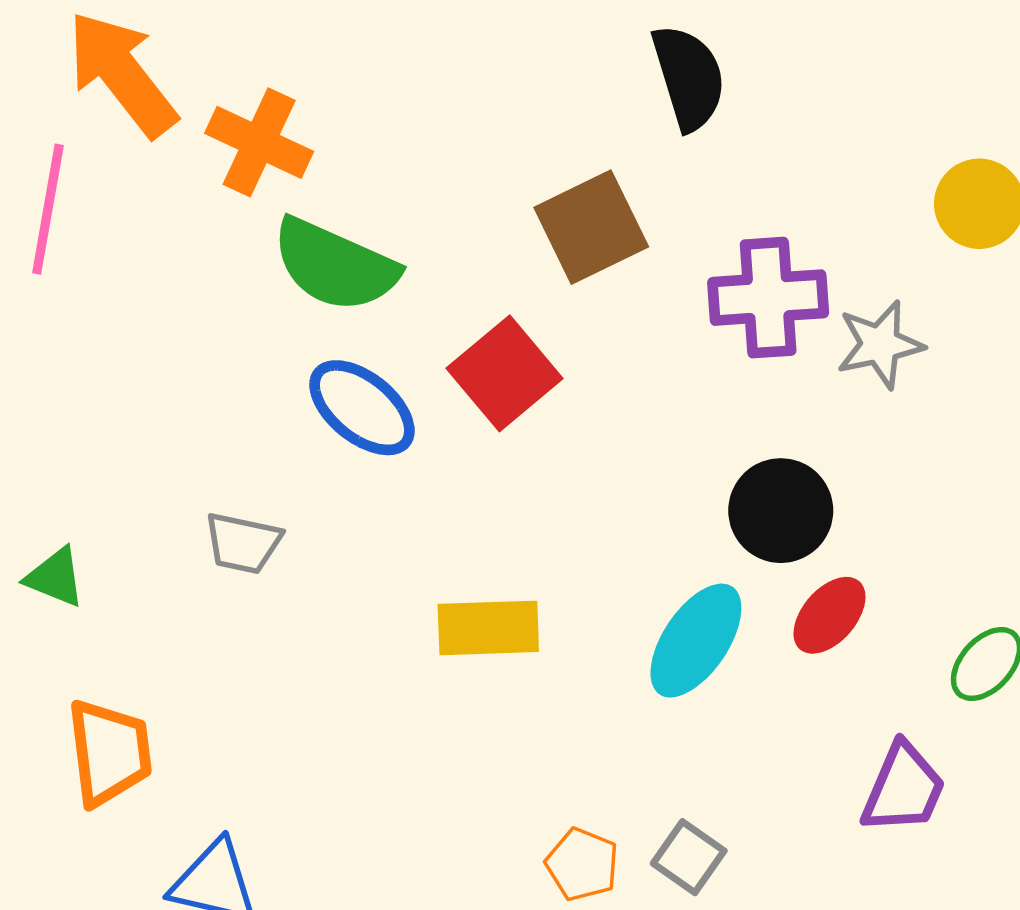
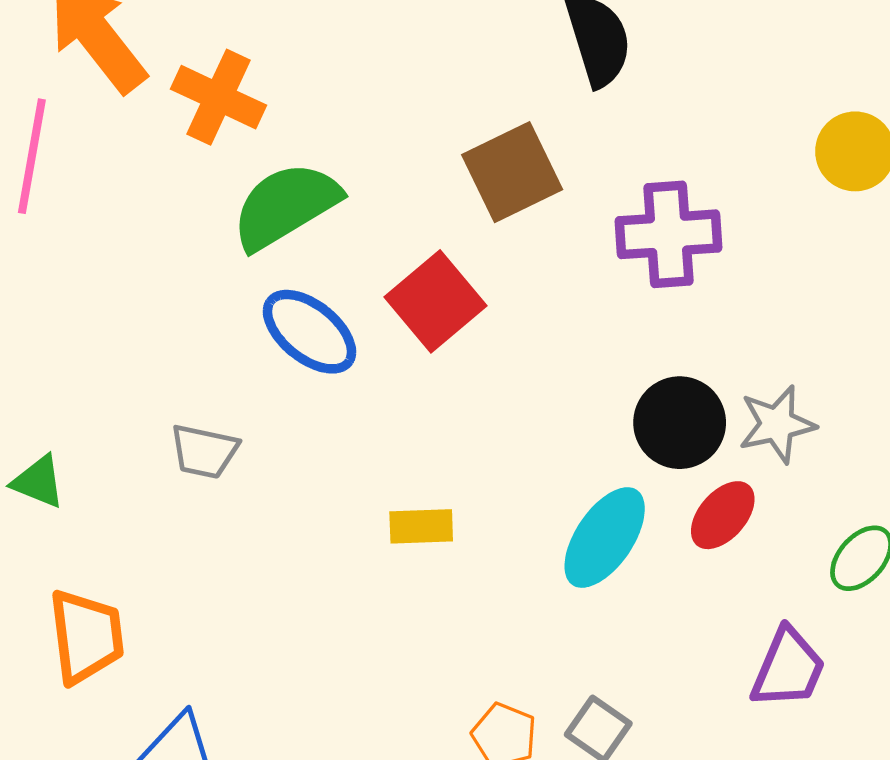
green semicircle: (335, 265) -> (286, 206), turned 125
gray star: (880, 345) -> (777, 424), moved
yellow rectangle: (488, 628) -> (421, 526), size x0.7

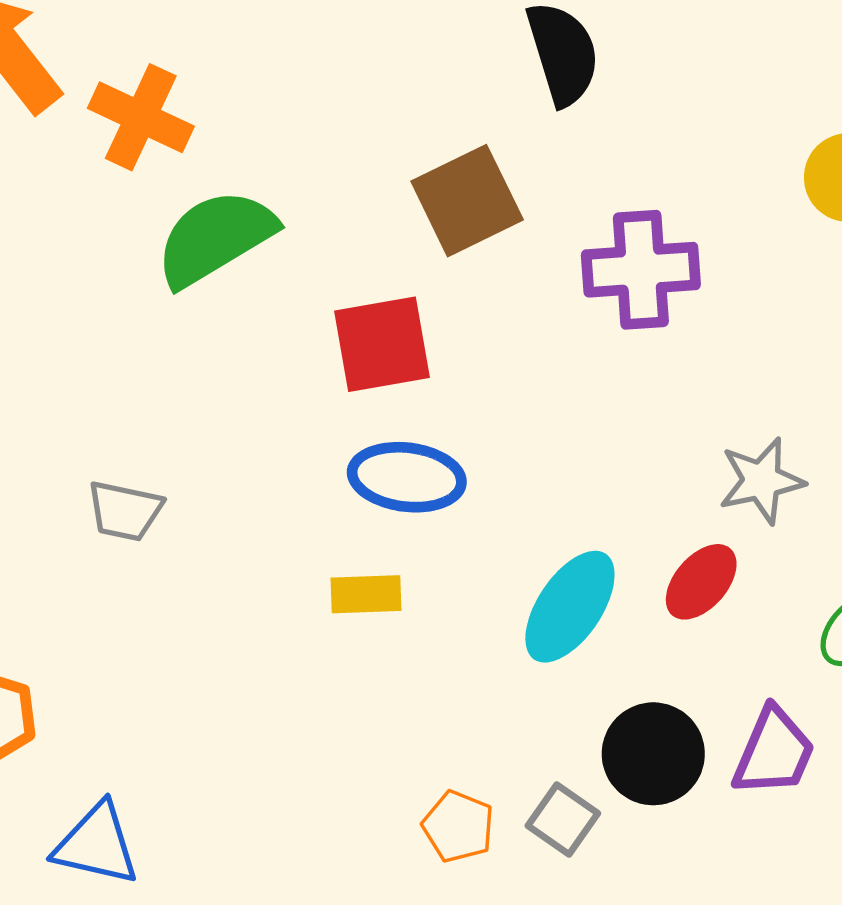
red square: (436, 301) -> (382, 344), turned 30
blue ellipse: (309, 332) -> (407, 477), moved, turned -32
black circle: (680, 423) -> (653, 754), moved

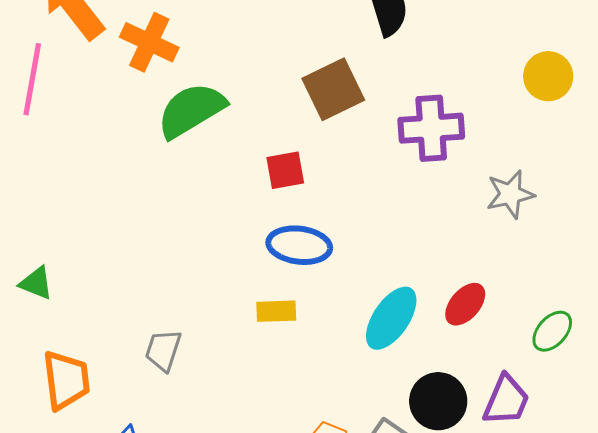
red square: (382, 344) -> (285, 170), size x0.7
gray star: (761, 481) -> (510, 194), moved
gray trapezoid: (125, 511) -> (163, 350), moved, turned 96

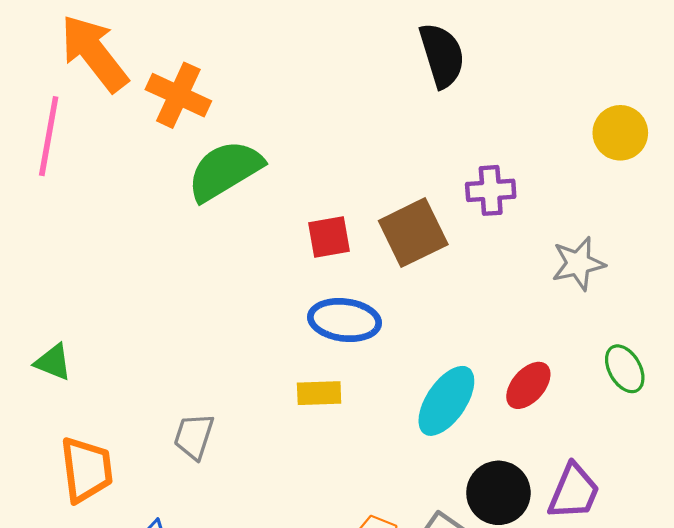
brown square: (333, 89) -> (413, 233), moved
purple cross: (431, 128) -> (491, 190), size x0.7
green ellipse: (552, 331) -> (625, 369), moved, turned -72

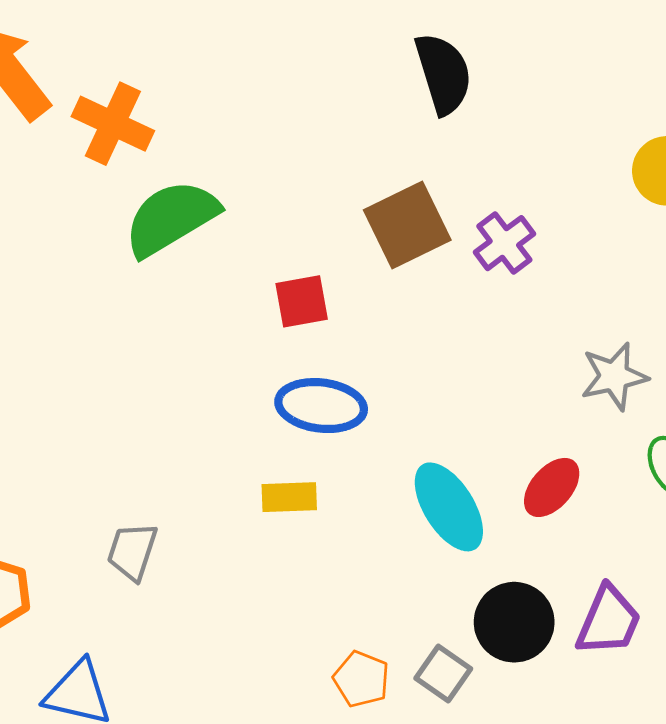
purple cross: (491, 190) -> (504, 243), turned -33
brown square: (413, 233) -> (407, 225), moved
gray star: (578, 264) -> (614, 376), moved
cyan ellipse: (446, 401) -> (449, 507), turned -66

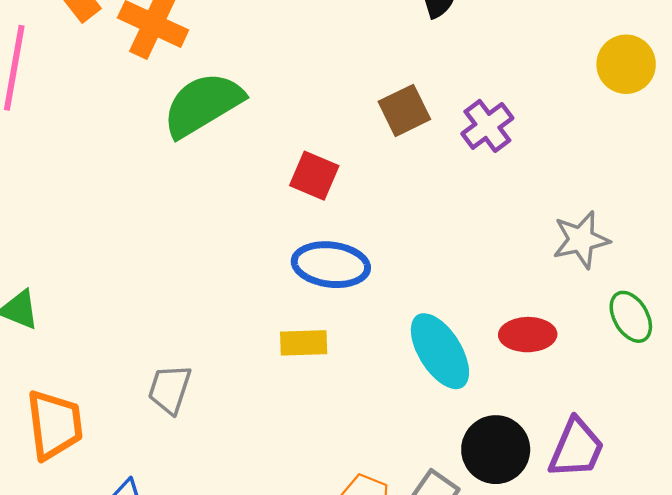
brown square: (407, 225) -> (404, 110), size x0.7
red square: (302, 301) -> (314, 176), turned 33
red ellipse: (552, 487) -> (528, 335), turned 48

